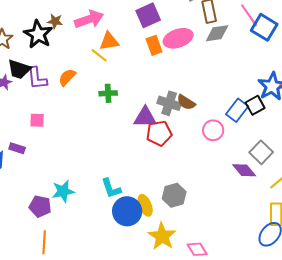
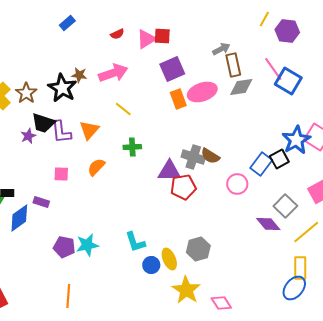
orange triangle: (109, 41) -> (89, 130), moved, turned -40
orange semicircle: (67, 77) -> (96, 167), moved
purple pentagon: (40, 206) -> (64, 247), moved
blue circle: (127, 211) -> (151, 265), size x0.6

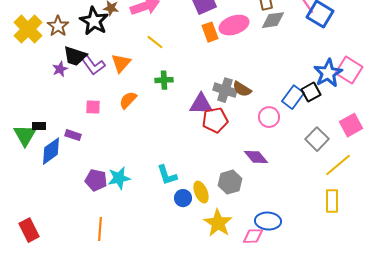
purple L-shape: (61, 132) -> (93, 65), turned -30
purple diamond: (268, 224) -> (256, 157), moved
blue ellipse: (294, 288) -> (268, 221), moved, turned 55
pink diamond: (221, 303) -> (253, 236), turned -60

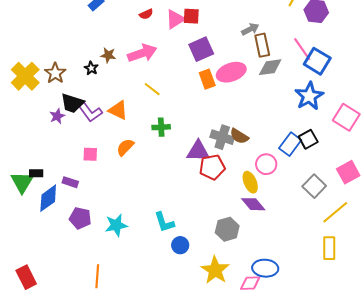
black star: (94, 21) -> (91, 68), size x0.5
orange triangle: (121, 63) -> (118, 110), turned -45
blue star: (328, 73) -> (309, 96), moved
purple pentagon: (96, 180) -> (80, 218), moved
yellow ellipse: (201, 192) -> (250, 182), moved

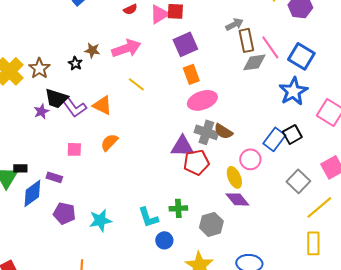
pink line: (302, 49) -> (270, 47), moved
pink ellipse: (231, 72) -> (202, 100), moved
green cross: (161, 127) -> (178, 208), moved

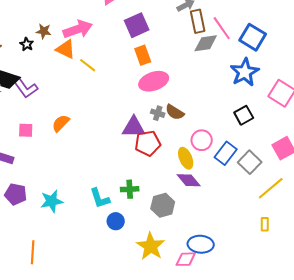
orange triangle: (102, 105) -> (66, 49), moved
gray cross: (206, 132) -> (158, 113), size x0.6
blue rectangle: (274, 139) -> (226, 153), moved
yellow rectangle: (313, 243) -> (265, 224), size x0.6

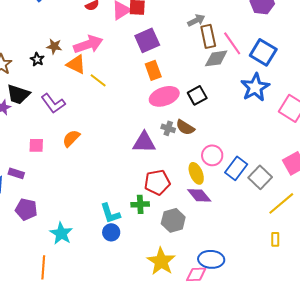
purple L-shape: (26, 88) -> (53, 103), moved
black square: (244, 115) -> (197, 95), moved
red pentagon: (148, 143) -> (157, 182), moved
cyan star: (52, 201) -> (61, 233), moved, turned -30
blue circle: (116, 221) -> (111, 232), moved

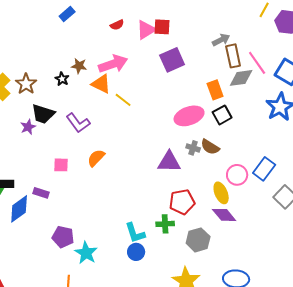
orange rectangle: (153, 70) -> (215, 90), moved
blue rectangle: (236, 168) -> (264, 169), moved
purple pentagon: (26, 209) -> (63, 237), moved

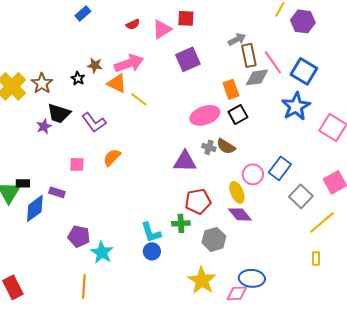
red square: (162, 27) -> (186, 18), moved

